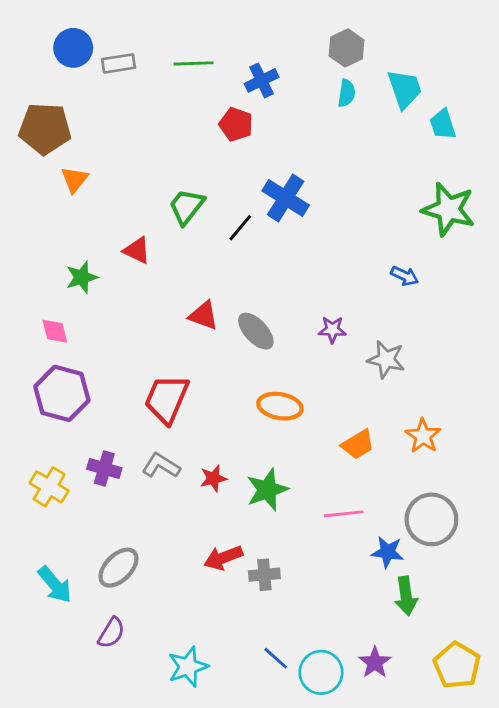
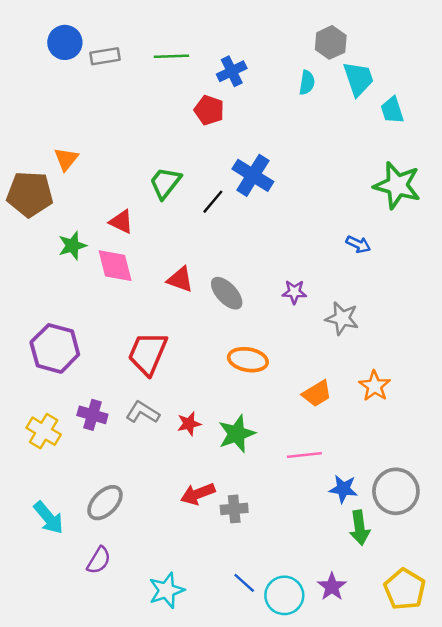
gray hexagon: (347, 48) -> (331, 42), moved
brown pentagon: (45, 129) -> (30, 194), moved
pink diamond: (55, 331) -> (115, 266), moved, size x1.5
gray circle: (431, 519) -> (396, 491), moved

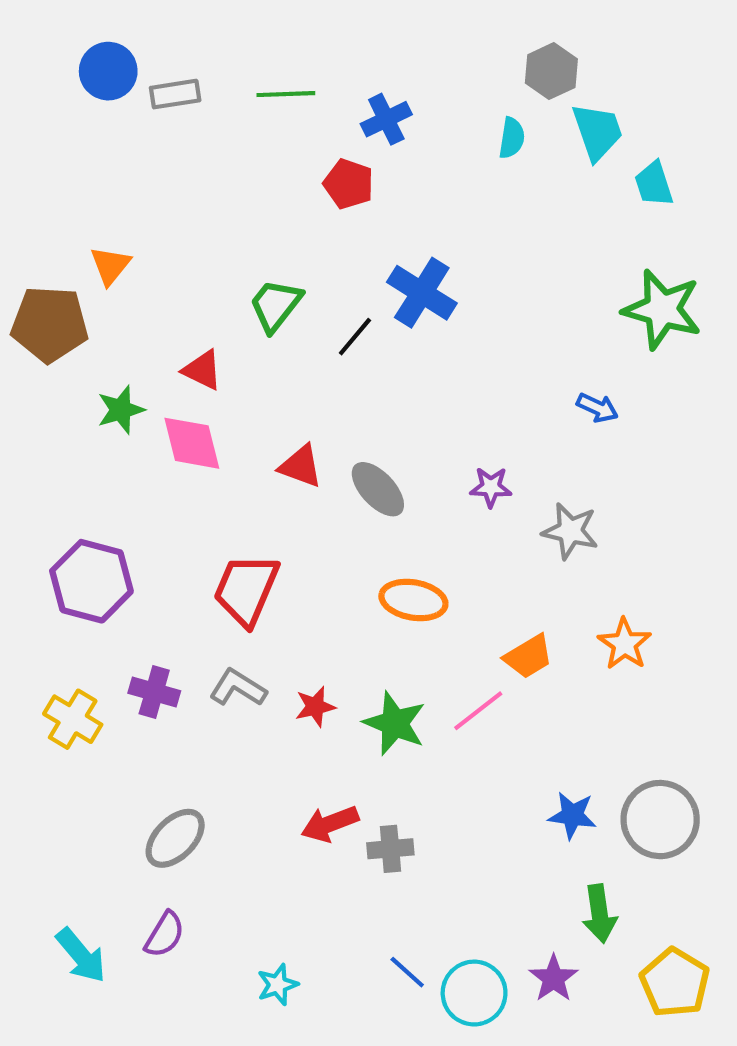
green star: (237, 434) -> (395, 723), turned -30
pink line: (304, 455) -> (478, 711), moved, turned -32
cyan arrow: (49, 518) -> (81, 955), moved
green arrow: (360, 528) -> (600, 914), moved
cyan star: (166, 590) -> (278, 985), size x0.7

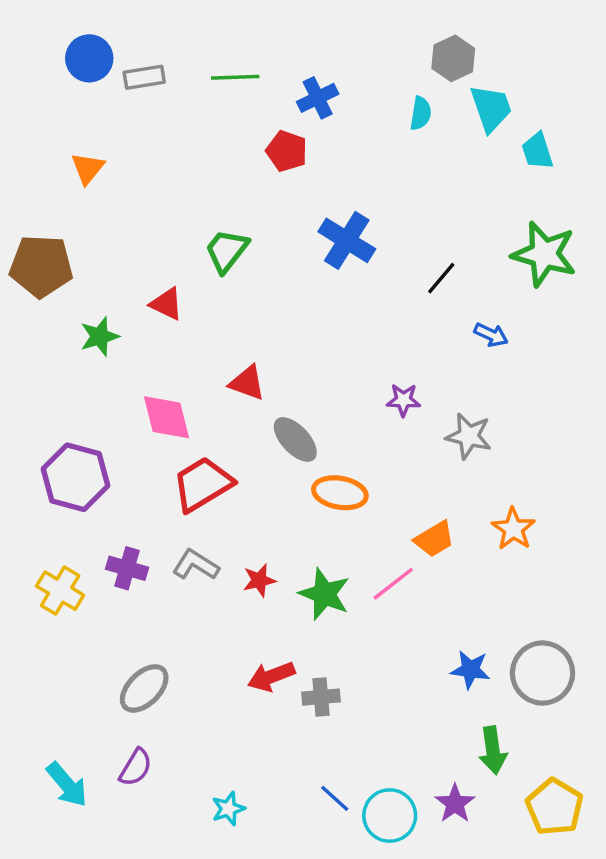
orange triangle: (110, 266) -> (88, 168), moved
black line: (355, 337) -> (441, 278), moved
pink diamond: (192, 443) -> (167, 417), moved
gray ellipse: (378, 489) -> (295, 440), moved
red trapezoid: (246, 590) -> (203, 484), turned 36

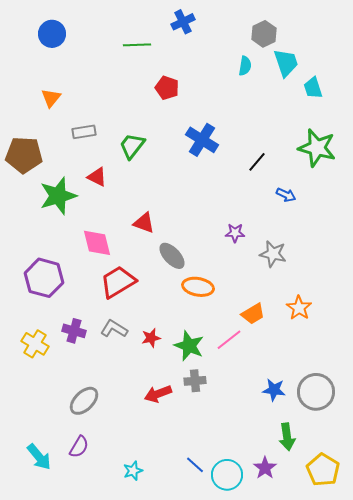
gray rectangle: (144, 77) -> (84, 132), moved
blue cross: (318, 98) -> (183, 22), moved
green star: (100, 336) -> (58, 196), size x1.6
gray cross: (321, 697) -> (195, 381), moved

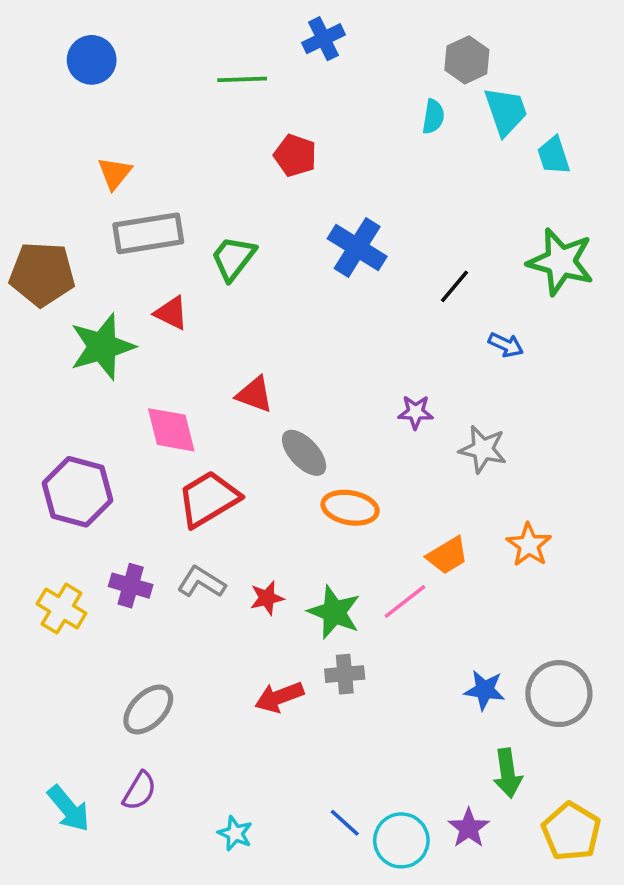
orange triangle: (51, 98) -> (115, 173), moved
gray rectangle: (84, 132) -> (148, 233), size x1.6
cyan star: (133, 471) -> (235, 833), turned -30

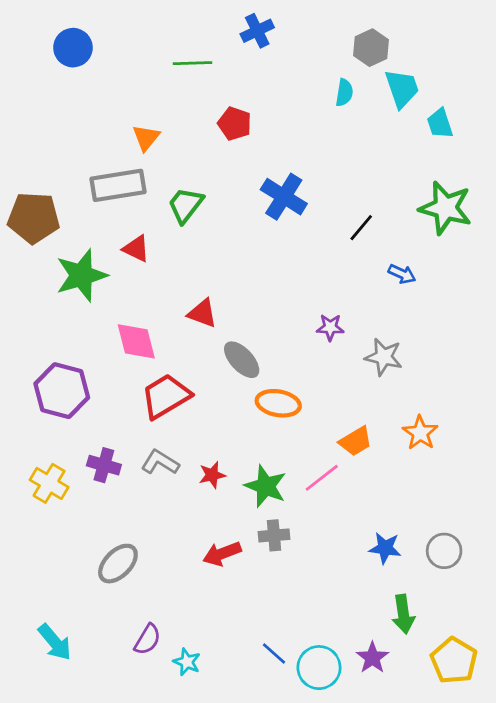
orange triangle: (115, 173) -> (146, 138), moved
gray circle: (559, 694) -> (444, 551), size x0.7
purple semicircle: (139, 791) -> (147, 639), moved

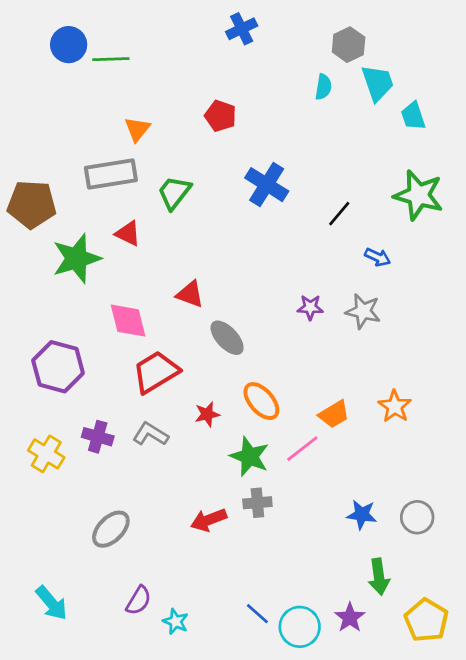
green line: (192, 63) -> (111, 59), moved
gray star: (384, 357) -> (363, 311), moved
orange ellipse: (278, 403) -> (261, 401), moved, turned 39
red star: (212, 475) -> (207, 414), moved

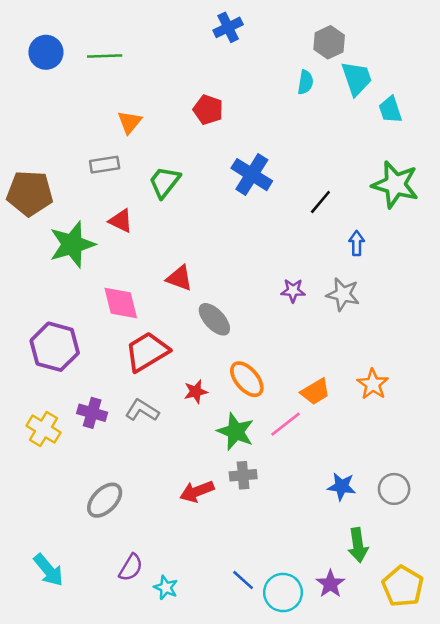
blue circle: (69, 45) -> (46, 52), moved
gray rectangle: (111, 174) -> (105, 165), size x0.6
blue arrow: (378, 257) -> (357, 243), turned -115

